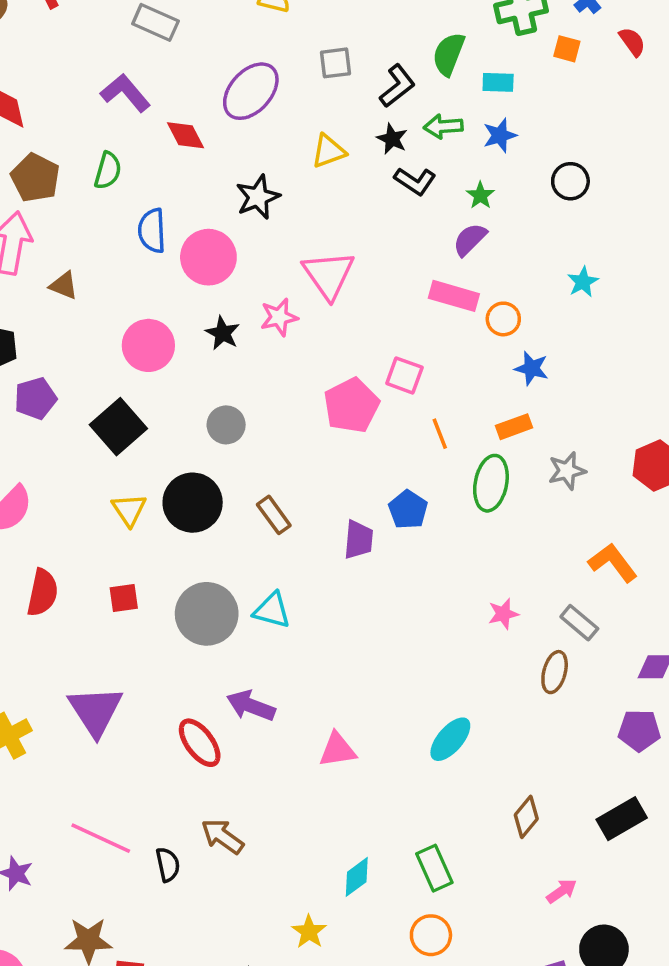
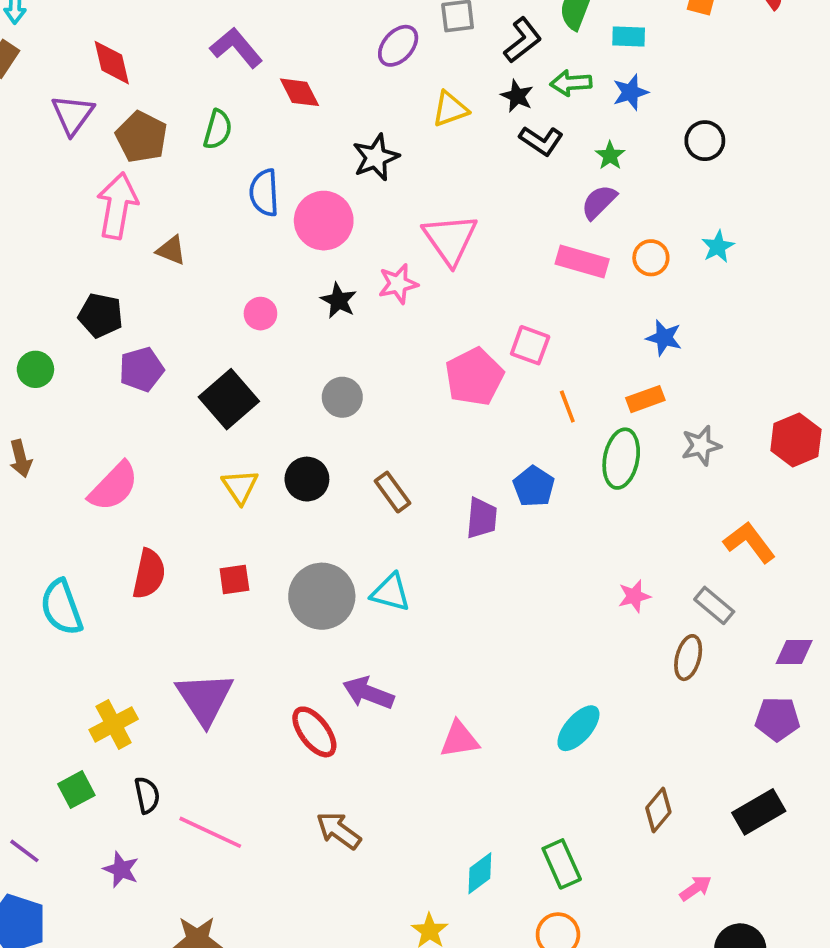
purple ellipse: (251, 91) -> (398, 46), moved, size x0.7
orange circle: (503, 319) -> (651, 258), moved
pink circle: (148, 345) -> (260, 314), size x0.6
black circle: (193, 503) -> (307, 479), size x0.7
black semicircle: (168, 865) -> (147, 795), moved

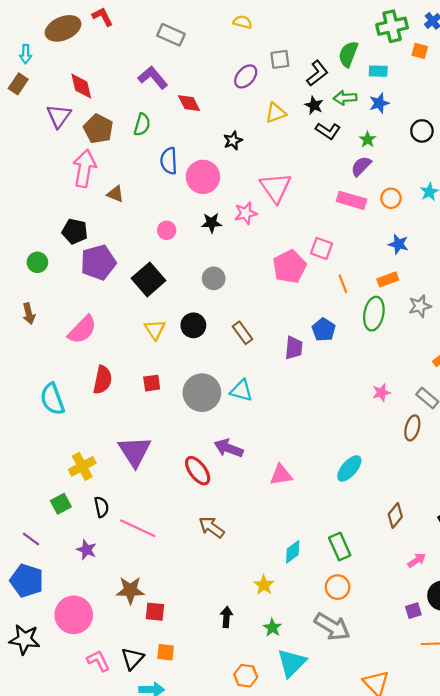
black star: (376, 157) -> (233, 141), size x0.7
black star: (339, 301) -> (212, 223), turned -30
purple pentagon: (141, 369) -> (98, 262), size x1.4

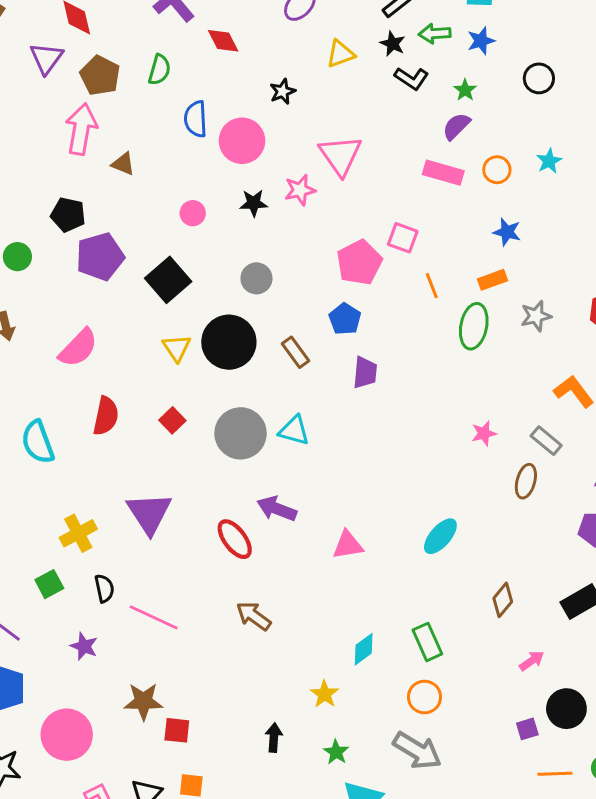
black circle: (193, 325) -> (229, 342), size x1.6
blue pentagon: (324, 330) -> (345, 319), moved
red square: (152, 383) -> (172, 420), turned -36

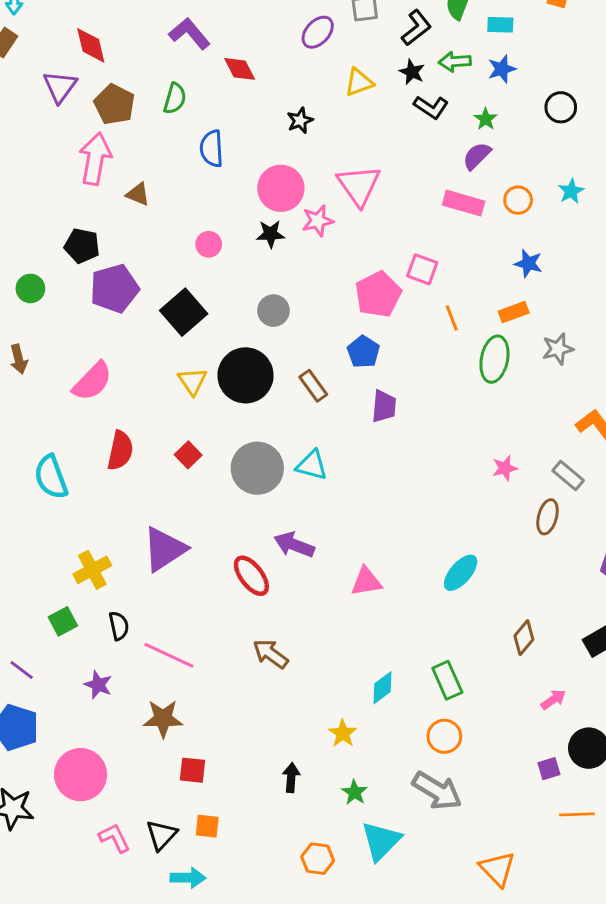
pink circle: (242, 141) -> (281, 188), moved
purple triangle: (149, 513) -> (164, 549), turned 30
brown star: (143, 701) -> (163, 719), moved

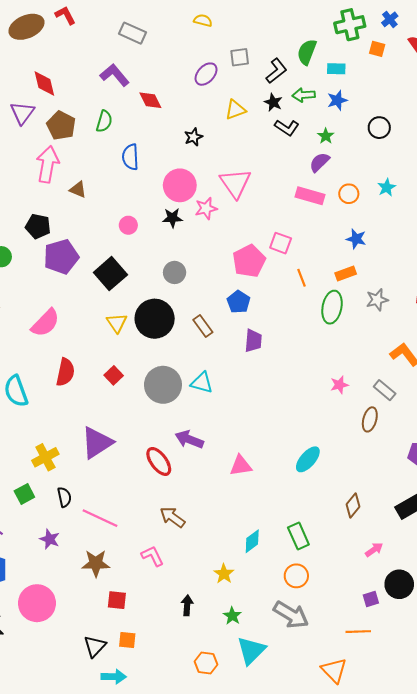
orange line: (577, 814) -> (358, 632), moved
pink L-shape: (114, 838) -> (152, 556), moved

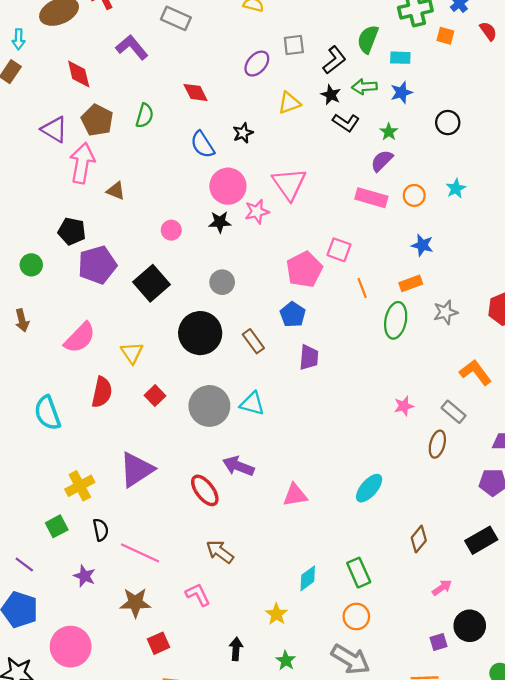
purple L-shape: (115, 75) -> (132, 47), moved
purple triangle: (22, 113) -> (54, 129), moved, turned -35
blue semicircle: (130, 157) -> (202, 145), moved, turned -30
yellow triangle: (117, 323) -> (132, 353), moved
red square: (117, 600) -> (159, 643), turned -30

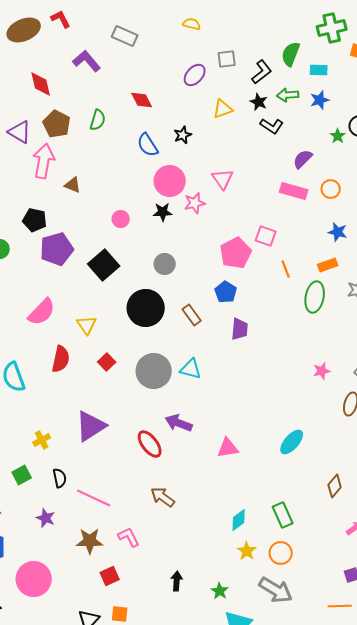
green star: (389, 132) -> (338, 136), moved
pink triangle: (289, 184) -> (223, 179), size x0.7
yellow cross: (80, 486) -> (42, 440), size x0.7
pink L-shape: (198, 595) -> (129, 537), moved
yellow star: (277, 614) -> (247, 551), moved

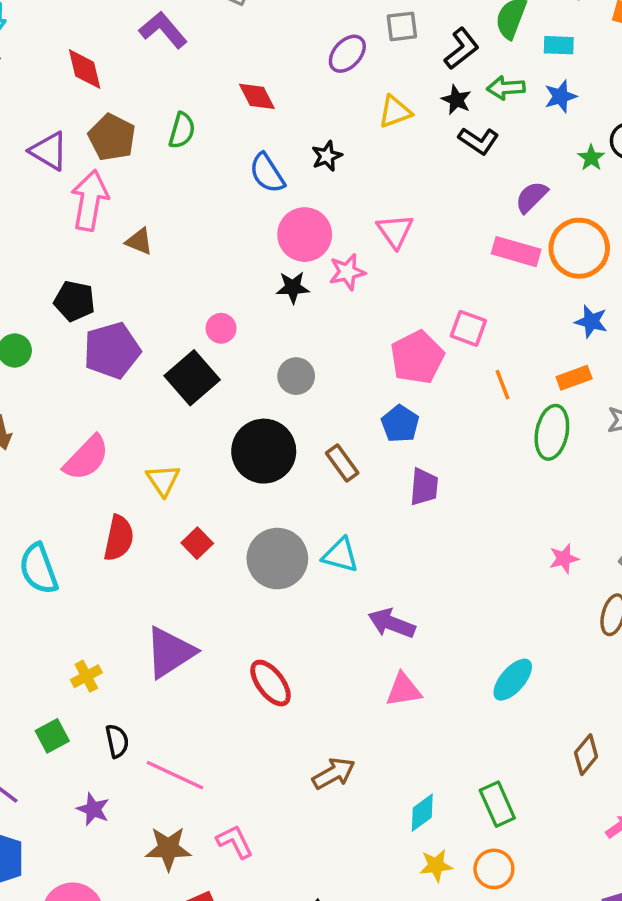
orange circle: (331, 189) -> (579, 248), size x1.8
pink circle: (121, 219) -> (221, 328), moved
purple arrow: (179, 423) -> (392, 623), moved
brown arrow: (163, 497) -> (334, 773), moved, turned 115
yellow star: (247, 551) -> (436, 866), turned 30

